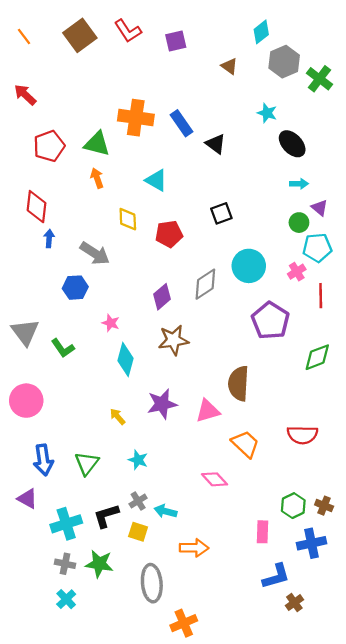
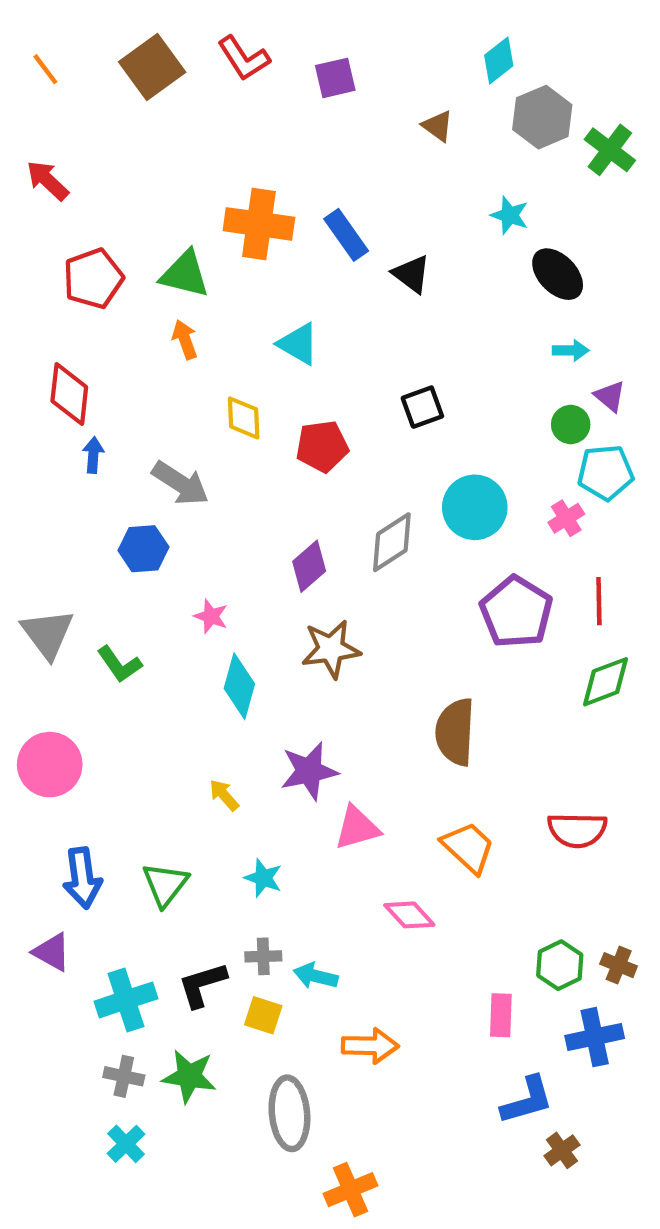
red line: (321, 296) -> (599, 601), moved
pink triangle: (208, 411) -> (357, 828), moved
gray cross: (138, 501) -> (263, 956), turned 30

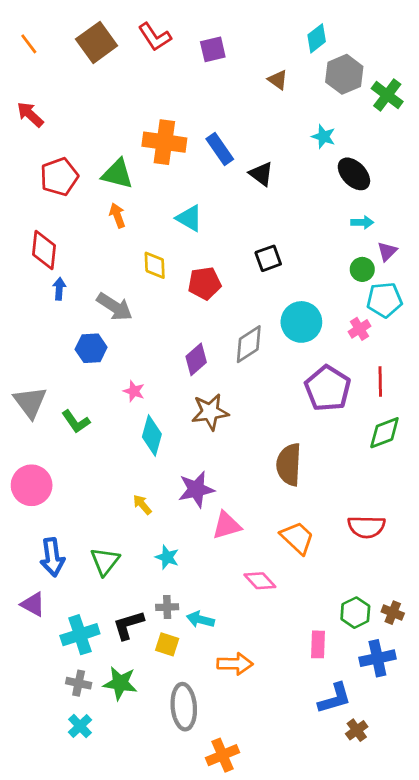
purple triangle: (610, 396) -> (387, 251), turned 35

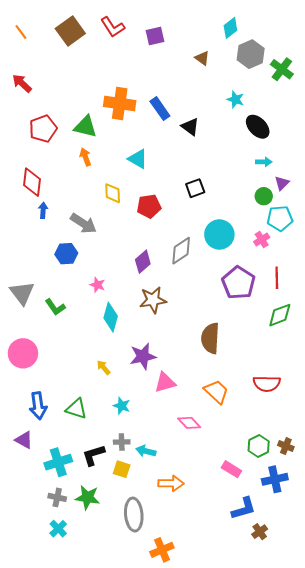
green triangle: (105, 561) -> (76, 409), turned -50
pink rectangle: (318, 644) -> (231, 469), turned -60

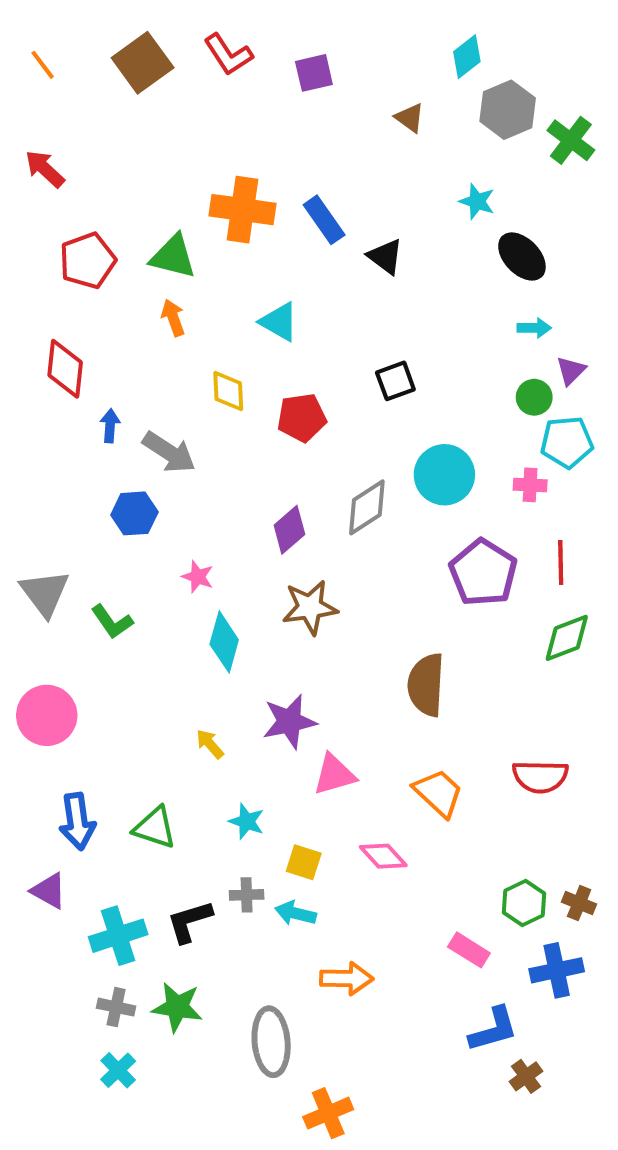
blue arrow: (43, 210) -> (110, 426), moved
pink cross: (262, 240) -> (530, 485), turned 35
yellow square: (122, 469) -> (304, 862), moved

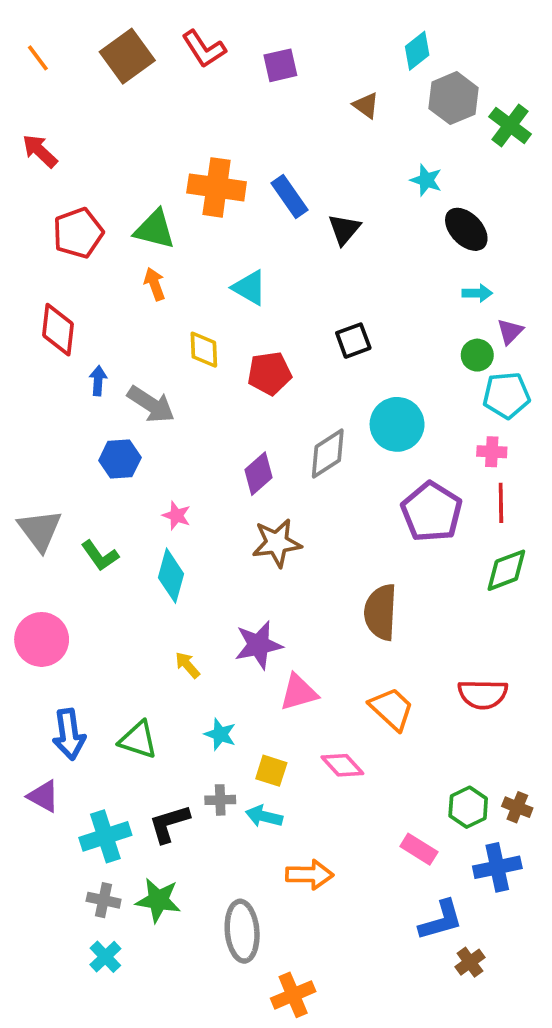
black triangle: (385, 257) -> (344, 229), turned 33
pink cross: (530, 485) -> (492, 452), moved
cyan diamond: (224, 642) -> (171, 576), moved

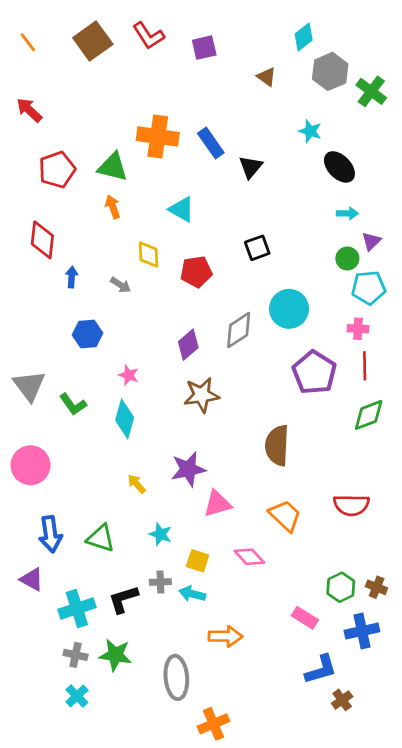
gray arrow: (151, 404) -> (121, 285), moved, size x0.6

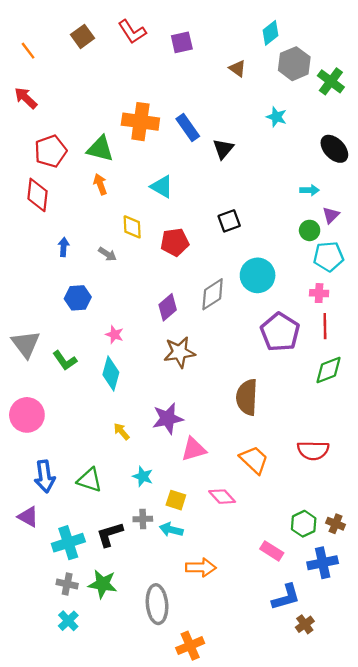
brown square: (93, 41) -> (82, 36), size x0.7
orange line: (28, 42) -> (28, 51), moved
black ellipse: (339, 167) -> (334, 149), moved
red diamond: (42, 240) -> (38, 195), moved

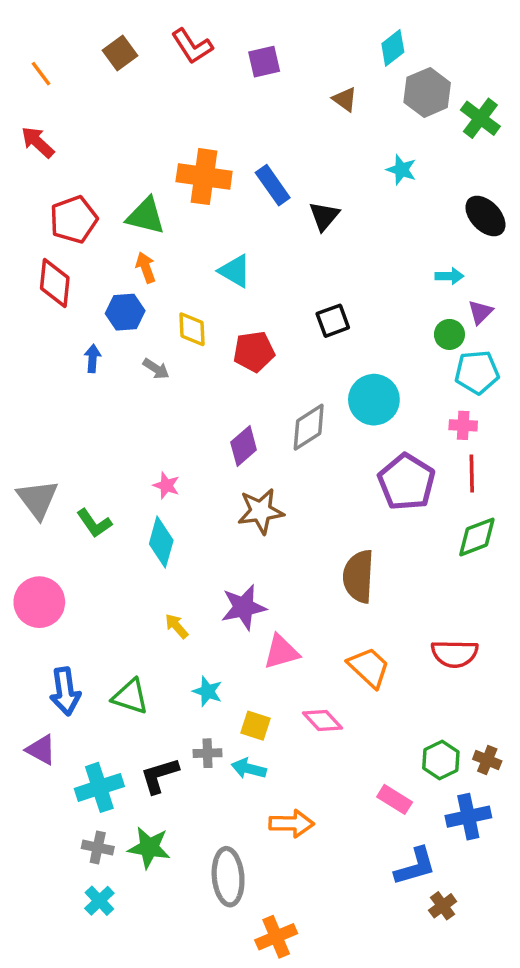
blue hexagon: (78, 298) -> (125, 312), moved

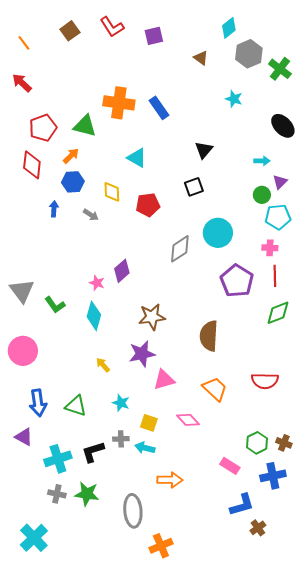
black triangle: (324, 216) -> (204, 150), moved
orange arrow: (146, 268) -> (71, 156), moved, turned 66
purple diamond: (244, 446) -> (122, 271), moved
brown star: (261, 511) -> (152, 317), moved
cyan cross: (99, 901) -> (34, 538), moved, size x1.6

